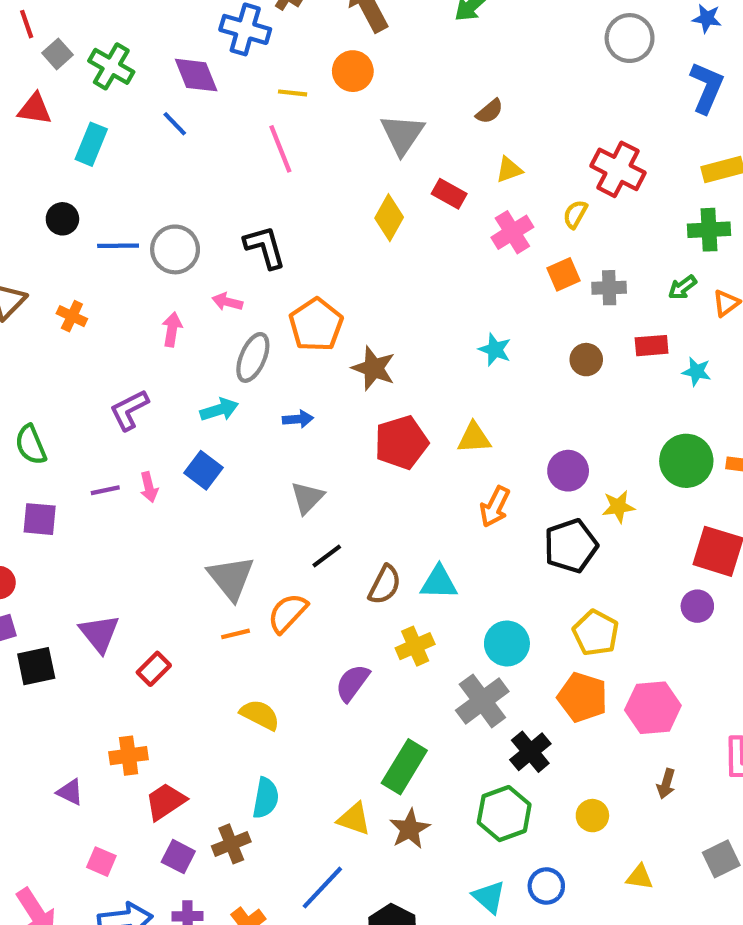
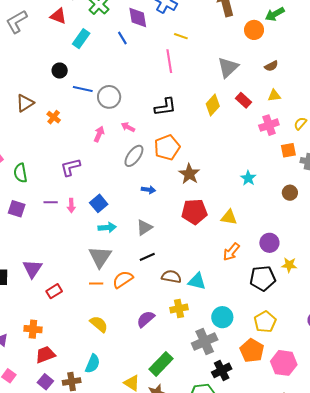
orange circle: (353, 71) -> (254, 30), moved
black L-shape: (265, 247) -> (165, 107), moved, turned 85
cyan arrow: (219, 410) -> (107, 227), moved
brown semicircle: (385, 585) -> (171, 277), turned -120

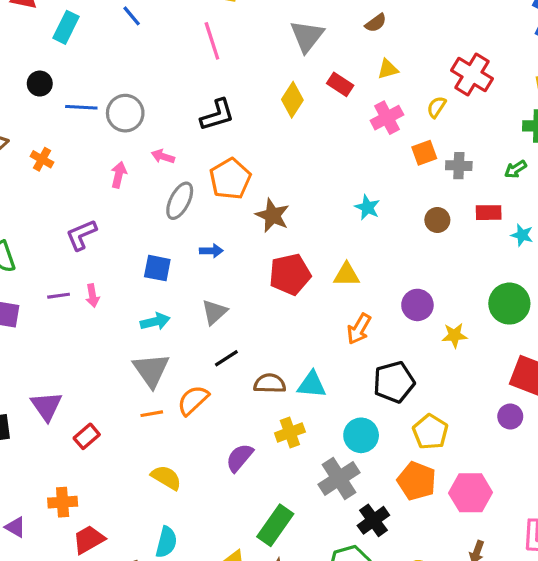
blue square: (99, 203) -> (157, 268), moved, turned -30
black pentagon: (263, 278) -> (394, 382), moved

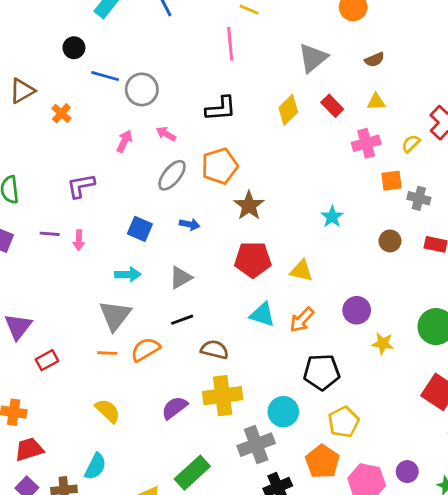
cyan triangle: (312, 385) -> (262, 314), moved
purple circle: (510, 416) -> (407, 472), moved
yellow cross: (290, 432) -> (223, 396), size x1.5

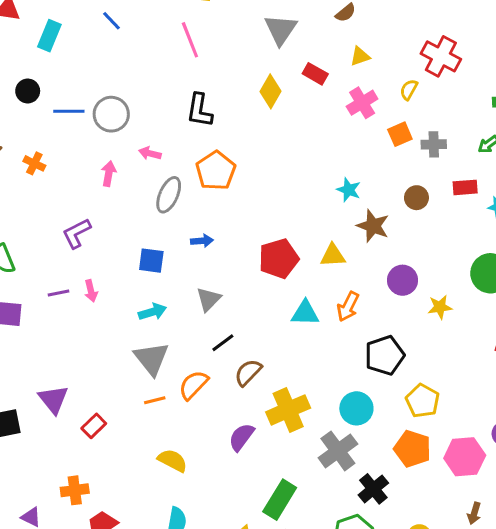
black L-shape: (221, 109) -> (200, 110), turned 120
brown star: (249, 206) -> (373, 226), moved
brown semicircle: (215, 350) -> (248, 372), moved, turned -44

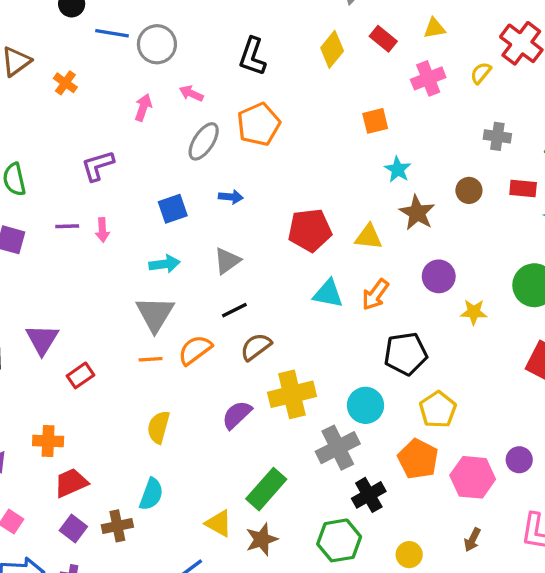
orange square: (400, 134) -> (375, 121), moved
blue square: (151, 261) -> (173, 209), turned -36
yellow semicircle: (172, 460) -> (159, 427), turned -112

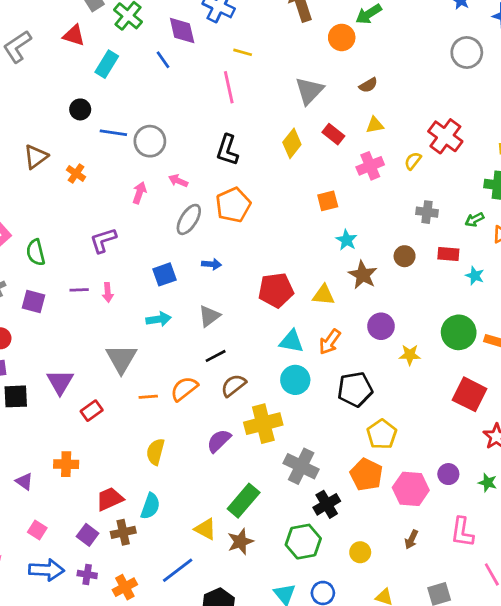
gray triangle: (155, 314) -> (121, 359), moved
cyan circle: (365, 405) -> (295, 380), moved
gray cross: (338, 448) -> (301, 466), turned -36
red trapezoid: (71, 483) -> (110, 499), moved

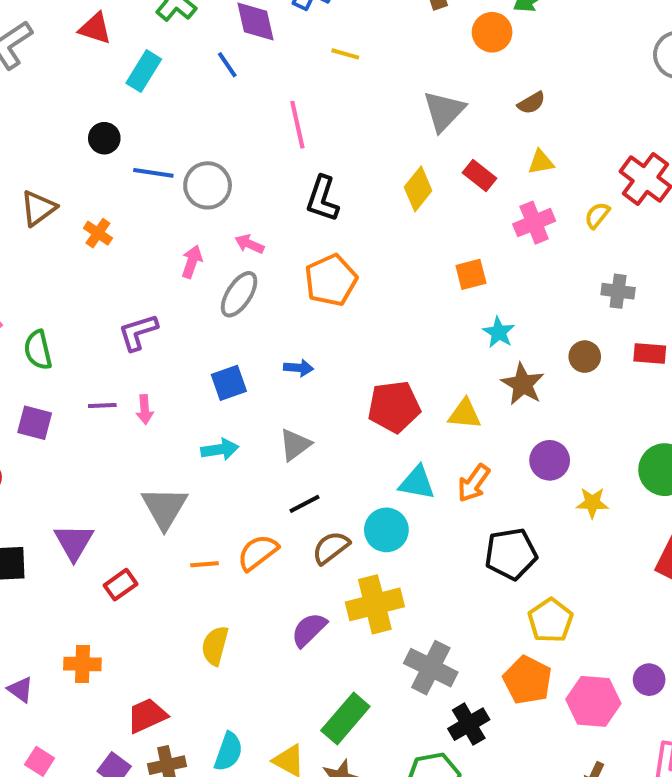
pink line: (229, 87) -> (297, 125), moved
gray ellipse: (189, 219) -> (239, 294), moved
cyan circle: (295, 380) -> (386, 530), moved
cyan semicircle: (150, 506) -> (228, 752), moved

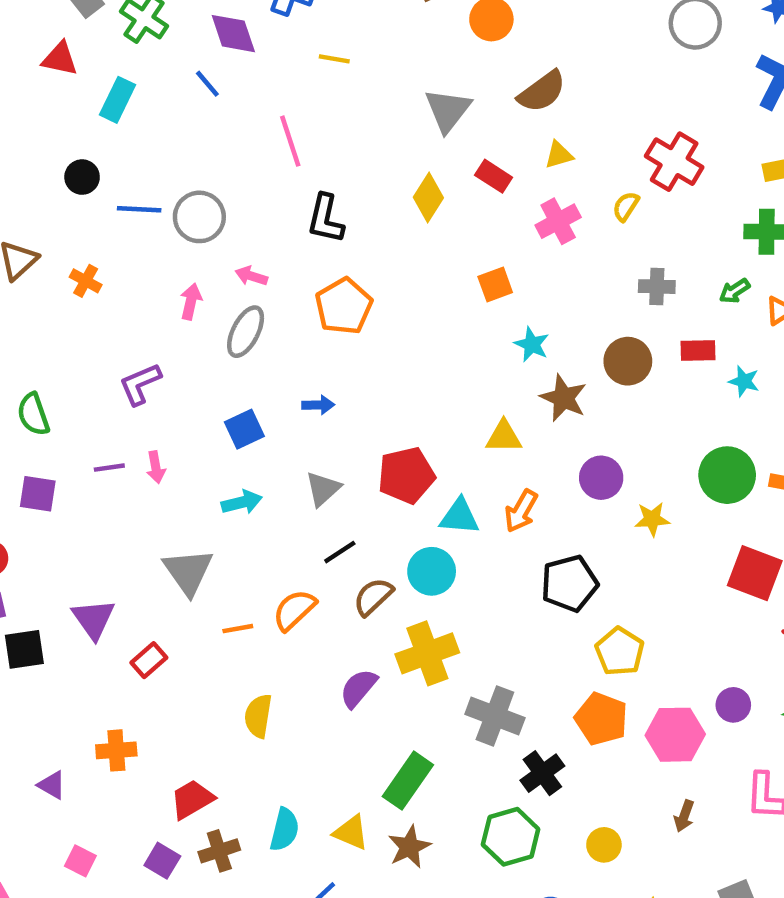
brown semicircle: (531, 103) -> (542, 92), size x1.6
brown circle: (585, 357) -> (628, 361), size x1.4
red pentagon: (394, 407) -> (406, 475), moved

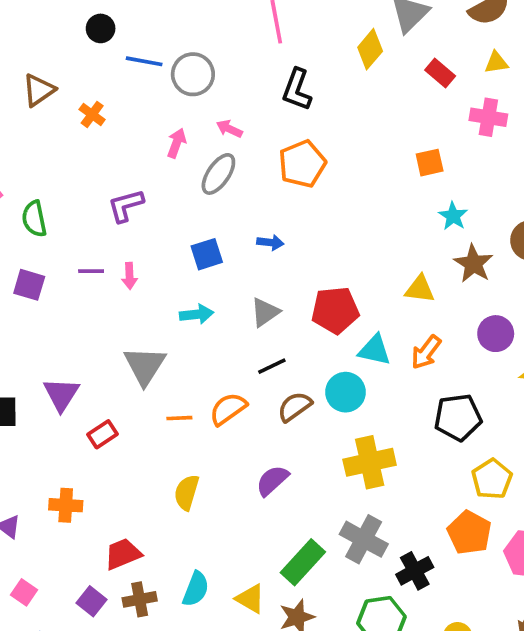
yellow diamond: (428, 198) -> (370, 49), moved
pink cross: (558, 221) -> (488, 117), turned 30
yellow cross: (427, 653) -> (370, 462), moved
gray cross: (495, 716) -> (364, 539), moved

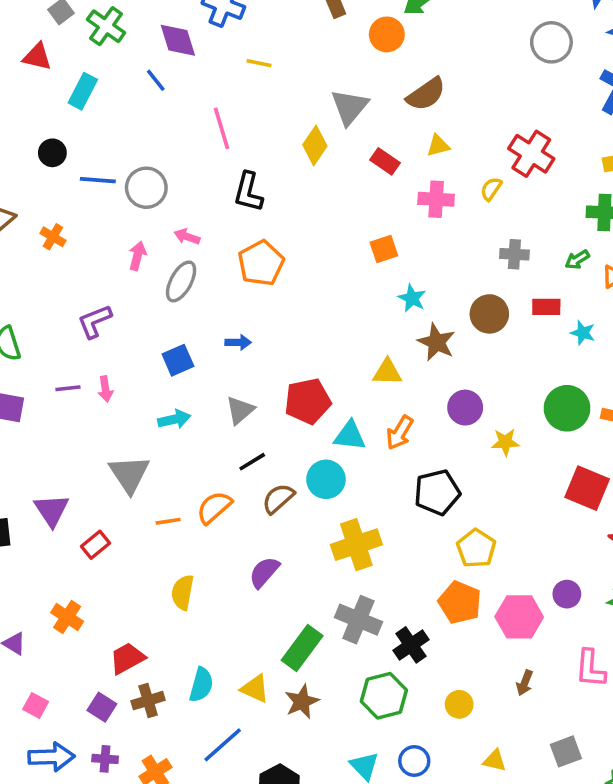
orange cross: (66, 505) -> (67, 617), turned 36

